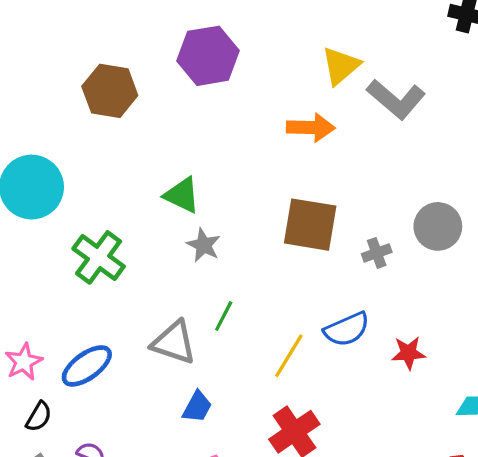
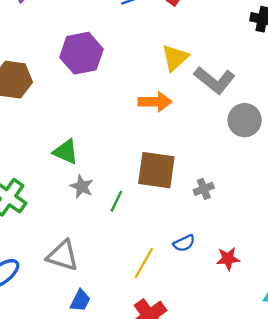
gray circle: (438, 226) -> (245, 120), moved
green line: (224, 316) -> (116, 201), moved
blue semicircle: (347, 329) -> (184, 243), size x0.7

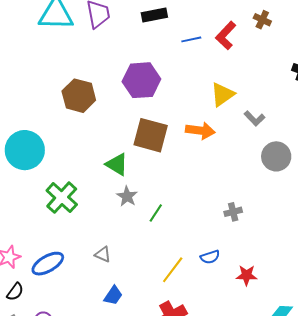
gray L-shape: (215, 80) -> (255, 118), size x0.6
brown square: (156, 170) -> (151, 135), moved
gray triangle: (63, 256) -> (103, 254), size x0.6

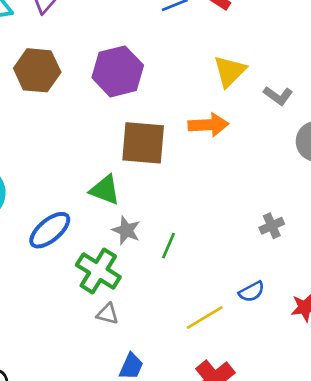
brown hexagon: (79, 96) -> (37, 70), moved
green cross: (62, 198) -> (98, 271), moved
blue ellipse: (48, 264) -> (50, 230), moved
yellow line: (173, 270) -> (205, 318), turned 32

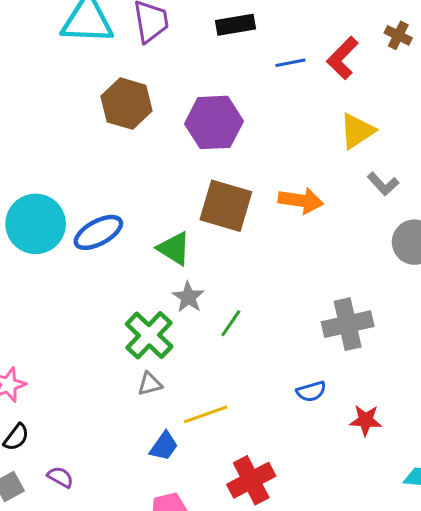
yellow triangle: (230, 71) -> (357, 131), moved
gray cross: (272, 226) -> (348, 324), size x1.8
blue ellipse: (50, 230) -> (98, 232), moved
gray triangle: (108, 314) -> (150, 384), turned -40
yellow line: (205, 318) -> (205, 414), moved

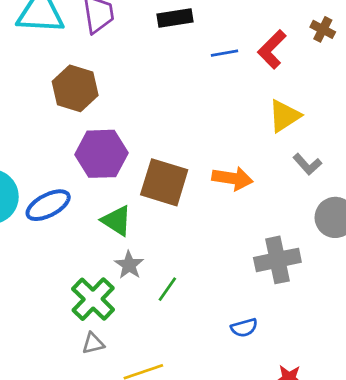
purple hexagon: (214, 122) -> (101, 154), moved
gray cross: (348, 324) -> (277, 260), moved
blue semicircle: (311, 391) -> (244, 328), moved

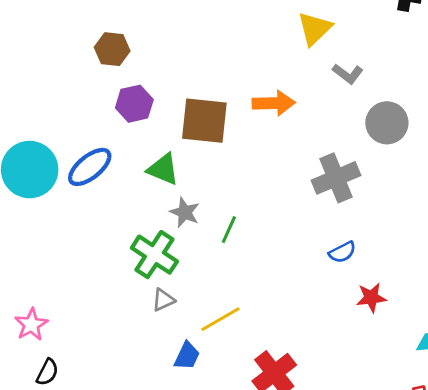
brown hexagon: (75, 88) -> (112, 49), moved, size x0.7
purple hexagon: (101, 154) -> (134, 104), size x0.7
blue semicircle: (244, 328) -> (342, 252), moved

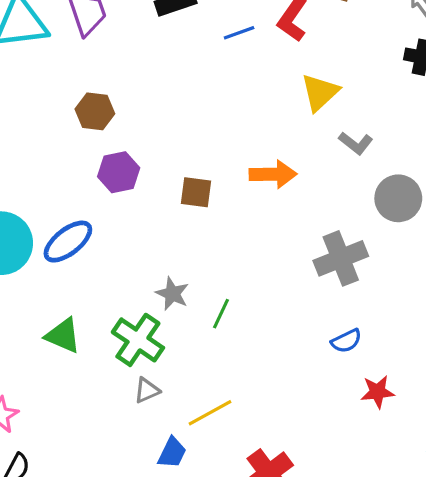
brown square: (204, 121) -> (196, 192), size x0.6
green triangle: (163, 169) -> (63, 336), moved

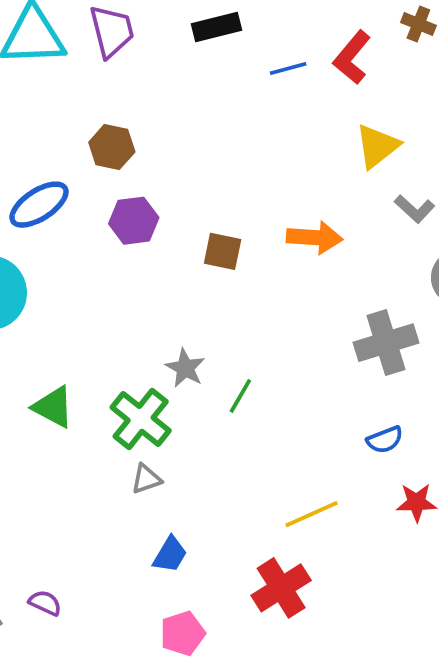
blue ellipse: (68, 242) -> (39, 205), moved
yellow line: (210, 413) -> (311, 514), moved

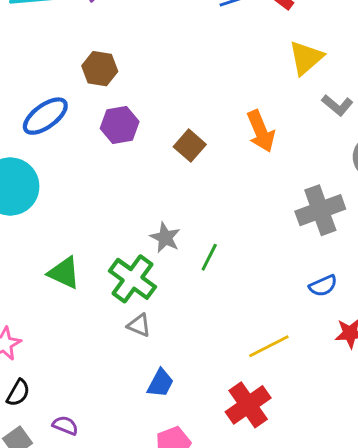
orange arrow: (315, 238) -> (261, 131), turned 66
brown square: (223, 251) -> (190, 146), turned 32
gray triangle: (146, 479) -> (139, 325), turned 45

